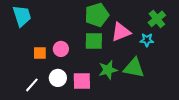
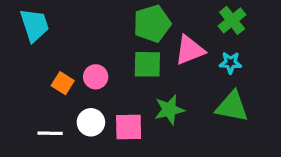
green cross: (157, 19) -> (232, 20), moved
orange square: (40, 53) -> (63, 83), turned 32
green triangle: (134, 68) -> (232, 107), moved
white line: (32, 85) -> (50, 133), turned 49

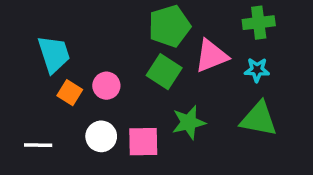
green cross: (232, 20) -> (259, 23), turned 32
cyan trapezoid: (34, 25) -> (54, 54), moved
green square: (147, 64) -> (164, 72), turned 32
white line: (50, 133) -> (38, 145), moved

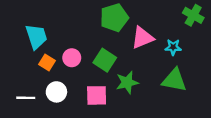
green cross: (259, 23) -> (193, 15), moved, turned 36
green square: (164, 72) -> (105, 60), moved
white circle: (101, 136) -> (56, 92), moved

